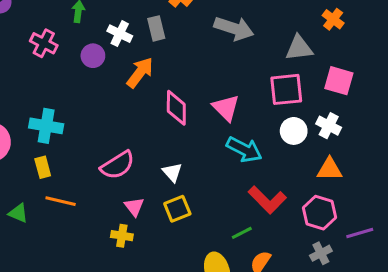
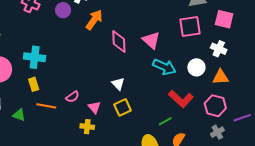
white circle: (294, 131) -> (196, 67), moved
pink semicircle: (118, 165) -> (72, 97), moved, size x0.6

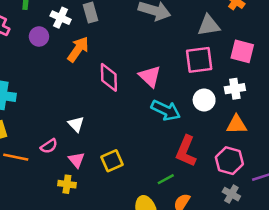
white cross: (219, 49) -> (235, 89), turned -35
white circle: (196, 67) -> (204, 100), moved
white triangle: (118, 84) -> (76, 124), moved
red L-shape: (181, 99) -> (186, 151), turned 70
gray cross: (217, 132) -> (231, 194), turned -32

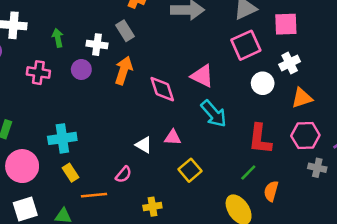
cyan arrow: (166, 110) -> (214, 114), moved, turned 40
pink triangle: (76, 160) -> (173, 137), moved, turned -30

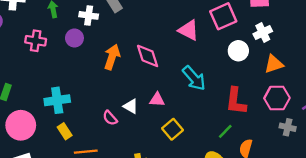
orange arrow: (124, 70) -> (112, 57), moved
pink triangle: (202, 76) -> (189, 30), moved
pink semicircle: (124, 174) -> (110, 118), moved, turned 98

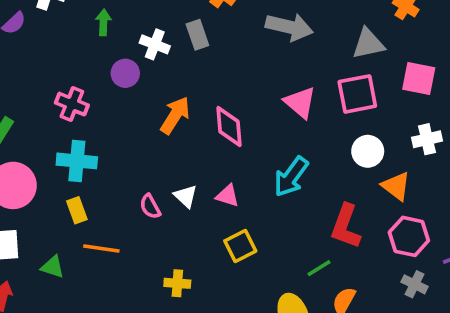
white cross: (263, 33) -> (427, 139), moved
pink cross: (36, 41) -> (72, 104), moved
orange triangle: (274, 64) -> (396, 186), moved, turned 42
cyan arrow: (194, 78) -> (291, 177), turned 64

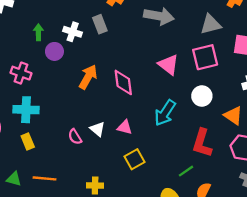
green arrow: (103, 22) -> (38, 32), moved
white circle: (368, 151) -> (202, 96), moved
orange line: (101, 249) -> (45, 178), moved

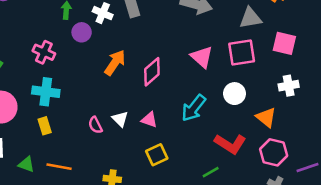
pink diamond: (123, 82) -> (152, 72), turned 52
red L-shape: (202, 143) -> (230, 144), turned -80

